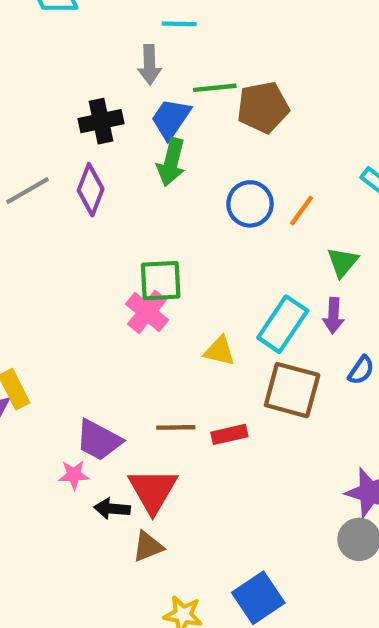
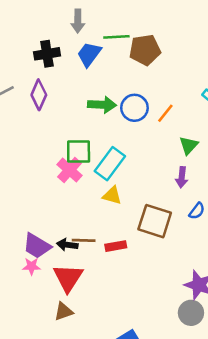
green arrow: (171, 162) -> (102, 105), moved, turned -104
cyan rectangle: (283, 324) -> (110, 164), moved
pink star: (74, 475) -> (31, 266), moved
black arrow: (112, 509) -> (67, 245), moved

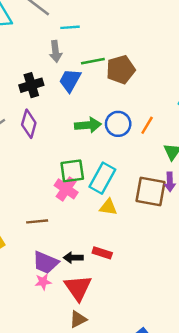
brown square: (155, 221) -> (151, 191), moved
brown line: (84, 240) -> (37, 221), moved
red rectangle: (116, 246) -> (102, 253), moved, turned 36

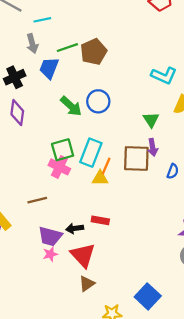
green arrow: (88, 125) -> (71, 106), turned 55
orange line: (147, 125) -> (106, 166), moved

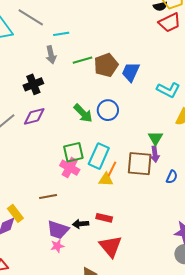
blue trapezoid: (49, 68) -> (131, 72), moved
purple diamond: (17, 113) -> (34, 116), turned 65
green triangle: (151, 120) -> (155, 138), moved
red triangle: (83, 255) -> (111, 246), moved

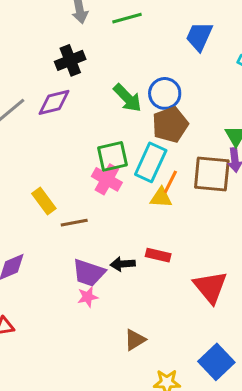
brown pentagon: (106, 65) -> (170, 125), moved
black cross: (33, 84) -> (70, 60), moved
yellow rectangle: (15, 213) -> (44, 201), moved
red triangle: (111, 246) -> (210, 287), moved

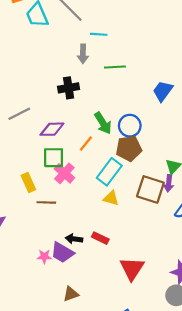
purple diamond: (54, 102) -> (52, 129), moved
green square: (113, 156) -> (54, 158), moved
pink cross: (107, 179) -> (64, 173), moved
orange line: (170, 182) -> (86, 144), moved
purple trapezoid: (89, 273) -> (62, 252), moved

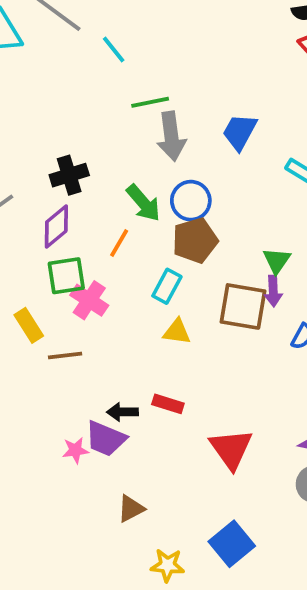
cyan line: (99, 34) -> (114, 49), turned 56
gray arrow: (83, 54) -> (171, 136), moved, size x1.4
black cross: (69, 88) -> (69, 175), moved
purple diamond: (52, 129) -> (56, 226), turned -30
cyan rectangle: (109, 172) -> (167, 286), size x0.7

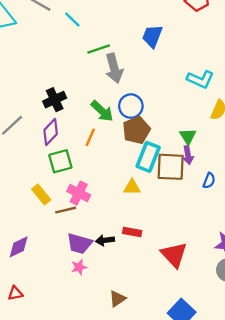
blue trapezoid: (240, 132) -> (152, 36), moved
cyan rectangle: (167, 286) -> (148, 157), moved, size x1.4
pink cross: (89, 300) -> (79, 193), moved
purple trapezoid: (106, 439) -> (79, 244), moved

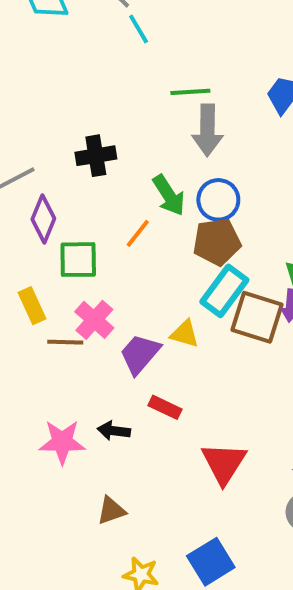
cyan line: (72, 20) -> (139, 29), moved
purple diamond: (51, 132) -> (43, 219), moved, turned -36
black arrow: (105, 240) -> (114, 431), moved
purple trapezoid: (79, 244) -> (140, 354), moved, turned 100
pink star: (79, 267) -> (62, 442), size x1.6

